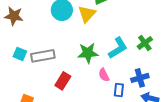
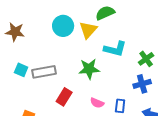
cyan L-shape: (118, 48) -> (115, 49), moved, turned 45
pink semicircle: (104, 75) -> (97, 103), moved, turned -40
blue cross: (140, 78) -> (142, 84), moved

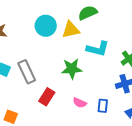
yellow triangle: (88, 30) -> (71, 30), turned 36
gray rectangle: (44, 72) -> (27, 72), turned 75

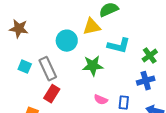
cyan circle: (46, 26) -> (67, 41), moved
red rectangle: (47, 97) -> (52, 94), moved

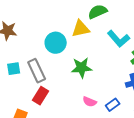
cyan L-shape: (119, 46) -> (119, 39), moved, turned 35
cyan square: (25, 67) -> (14, 69), turned -32
blue rectangle: (124, 103) -> (113, 105), turned 48

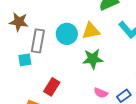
yellow triangle: (81, 29) -> (91, 31), moved
gray rectangle: (37, 71) -> (38, 41), moved, turned 35

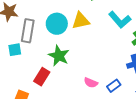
green star: (93, 59) -> (59, 56), moved, turned 30

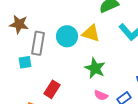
yellow triangle: (81, 21) -> (91, 33), turned 30
green star: (59, 56) -> (95, 68), moved

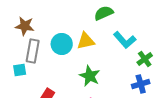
brown star: (19, 24) -> (25, 26), moved
yellow triangle: (91, 33) -> (86, 41), turned -30

